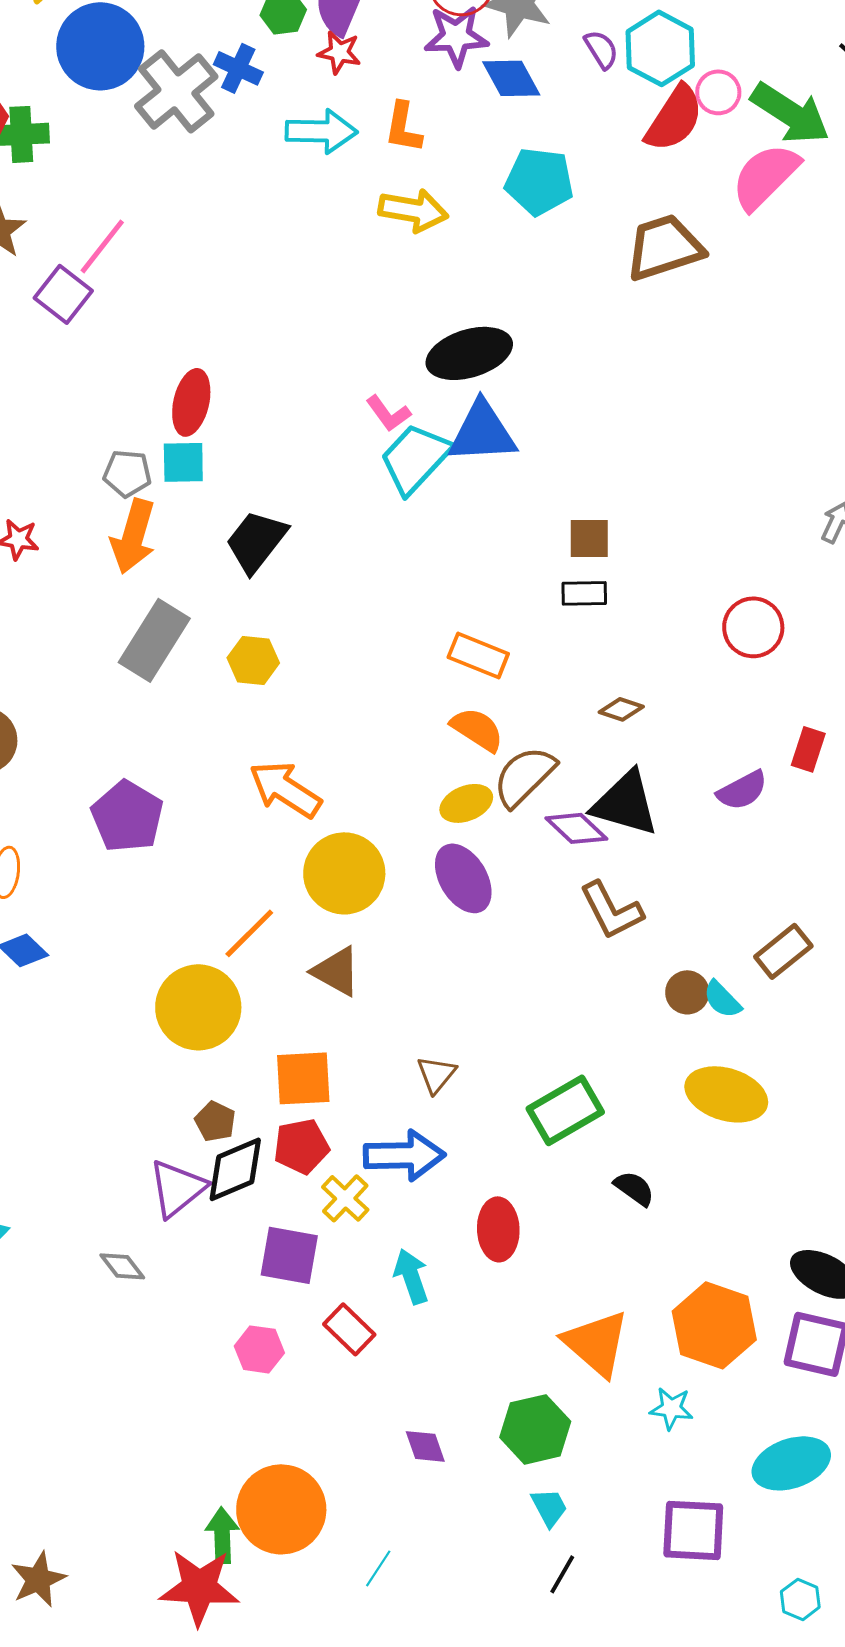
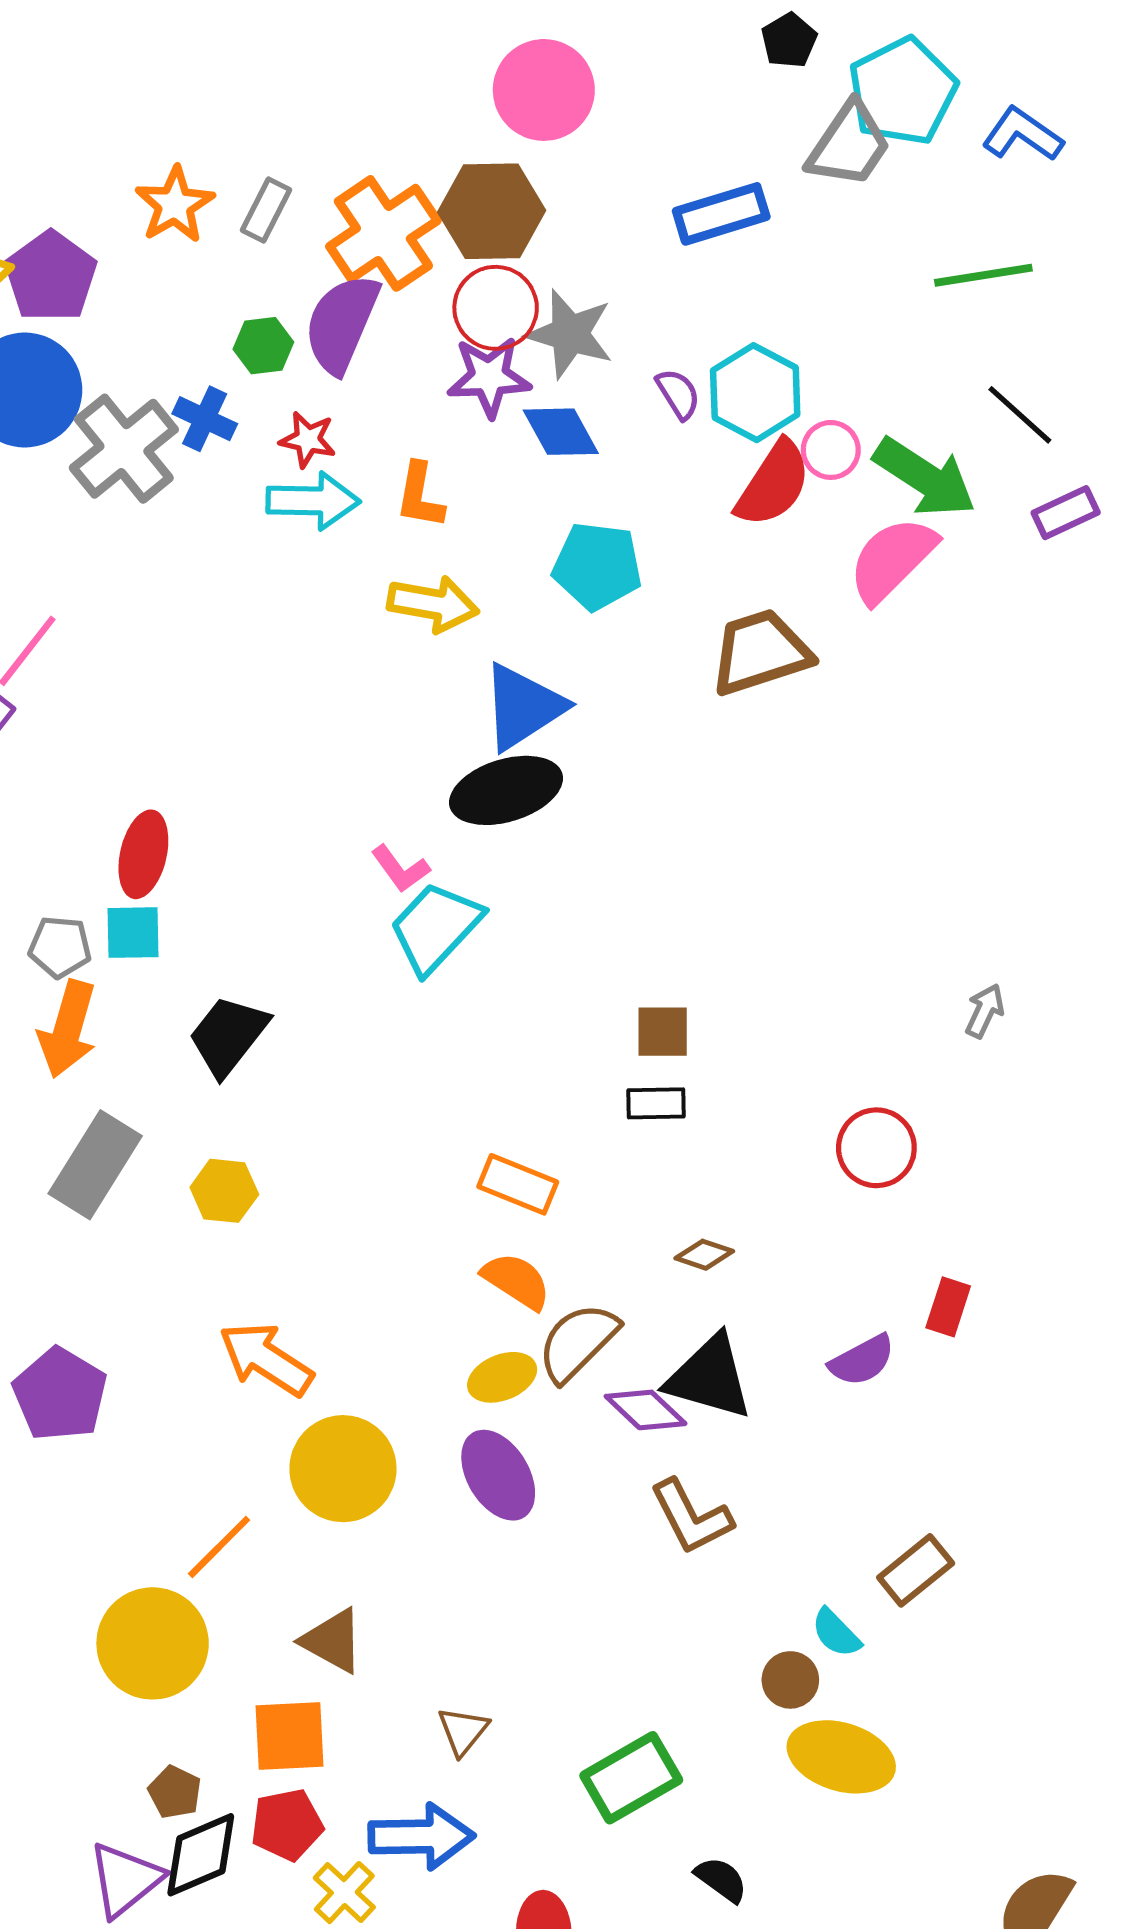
red star: (339, 52) -> (308, 440), moved
blue triangle: (482, 432) -> (523, 707), moved, turned -30
brown triangle: (336, 971) -> (333, 1641), moved
brown circle: (687, 992) -> (790, 1680), moved

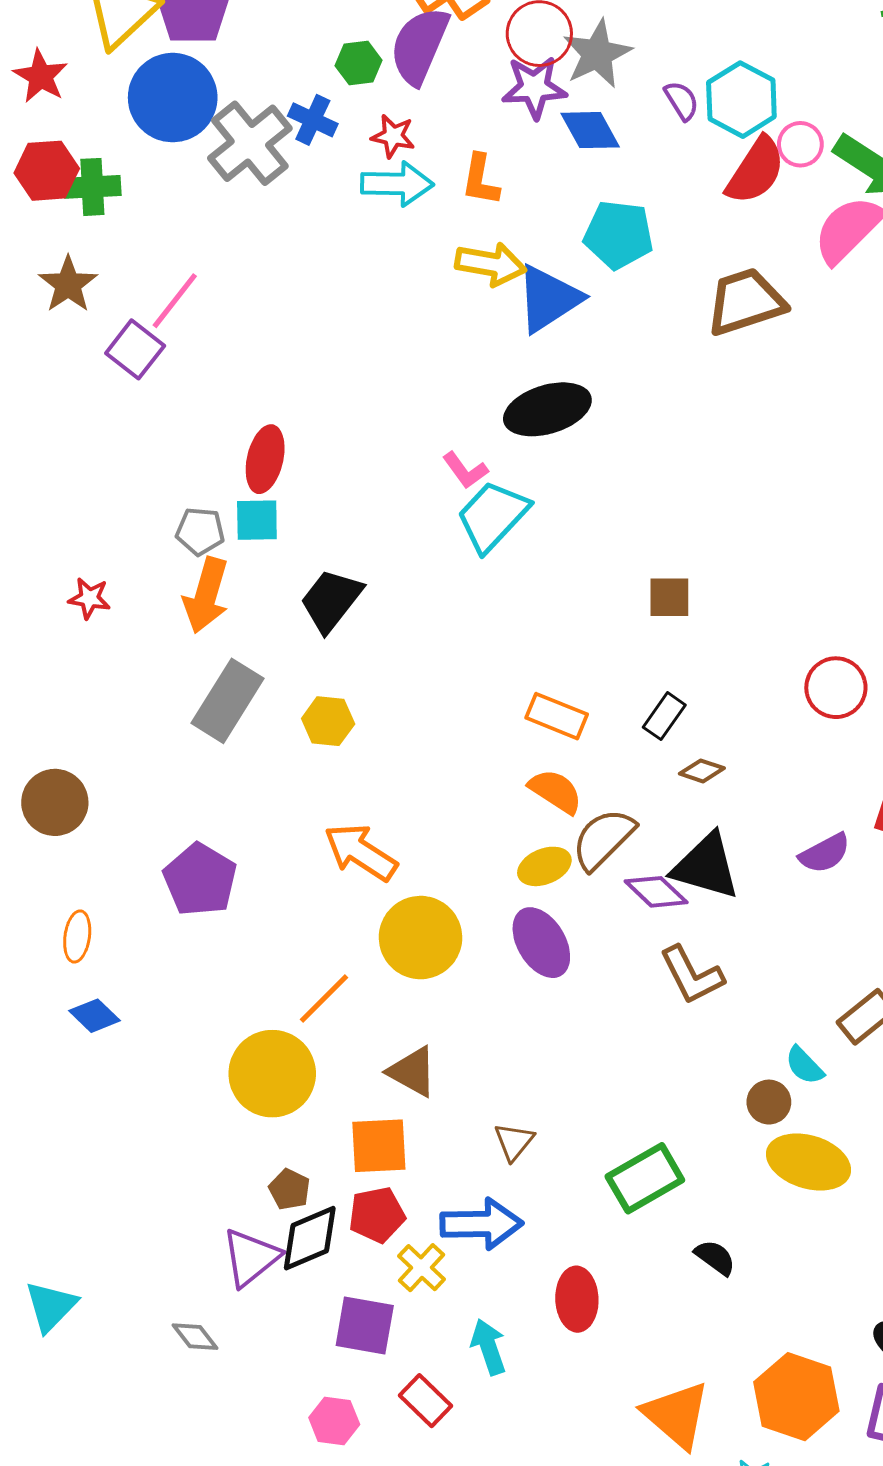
gray star: (570, 334) -> (597, 54), turned 30
blue triangle: (523, 707) -> (548, 299), moved
black rectangle: (656, 1103) -> (664, 716), moved, turned -54

